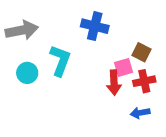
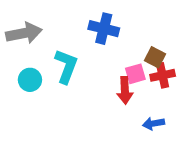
red cross: (144, 81) -> (163, 75), moved

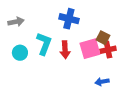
gray arrow: (24, 33) -> (16, 22), size x0.7
pink square: (135, 74) -> (90, 49), size x1.5
red arrow: (125, 90) -> (65, 50), moved

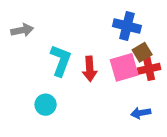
blue cross: (69, 19) -> (127, 26), moved
brown square: (103, 38) -> (142, 52), turned 32
cyan circle: (20, 53) -> (46, 105), moved

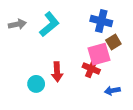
cyan L-shape: (61, 60) -> (49, 24), moved, turned 30
red arrow: (90, 69) -> (57, 72), moved
red cross: (149, 69) -> (91, 68), moved, turned 35

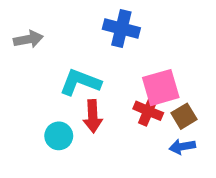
blue cross: (101, 21) -> (121, 29), moved
cyan L-shape: (49, 24) -> (80, 82), moved, turned -120
brown square: (113, 42) -> (184, 116), moved

